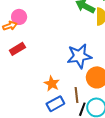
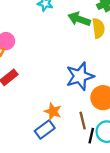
blue rectangle: (55, 104) -> (45, 130), moved

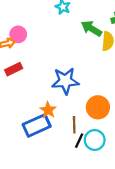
blue star: (80, 76) -> (65, 81), moved
blue rectangle: (45, 130) -> (37, 125), size x1.4

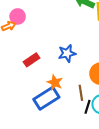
red rectangle: (14, 69) -> (32, 60), moved
blue star: (65, 81) -> (67, 53), size x0.7

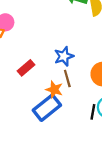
brown line: (81, 93) -> (67, 78), moved

